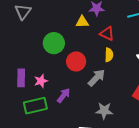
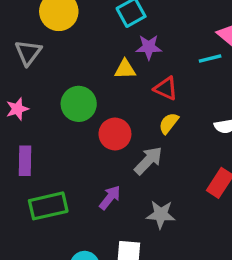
yellow semicircle: (109, 55) -> (169, 123), turned -144
pink star: (41, 81) -> (17, 109), moved
purple arrow: (64, 95) -> (110, 198), moved

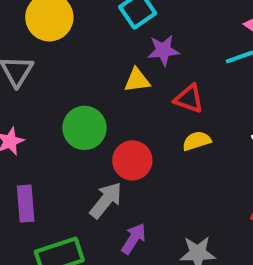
yellow semicircle: (169, 123) -> (197, 141), turned 40
gray arrow: (148, 161) -> (106, 200), moved

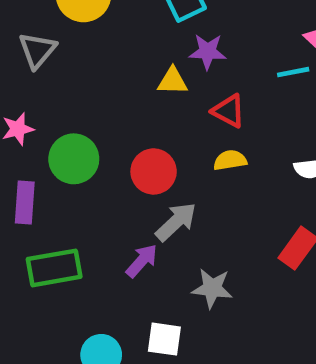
green circle: (84, 128) -> (74, 159), moved
gray arrow: (106, 200) -> (176, 222), moved

